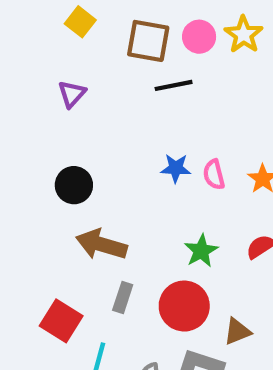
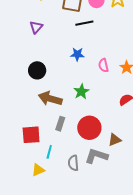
blue star: (176, 168) -> (77, 54), moved
green star: (201, 251) -> (81, 92), moved
red square: (61, 321) -> (31, 135), turned -36

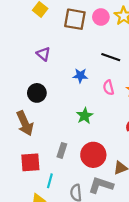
black line: (84, 23) -> (111, 57), moved, turned 30
purple triangle: (36, 27) -> (43, 54), moved, turned -32
brown arrow: (50, 99) -> (25, 123), moved, turned -130

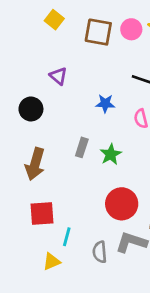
black circle: (37, 93) -> (31, 109), moved
brown arrow: (25, 123) -> (35, 164), turned 40
gray rectangle: (62, 150) -> (82, 147), moved

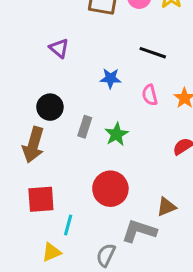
black circle: (31, 109) -> (50, 107), moved
red circle: (122, 204) -> (110, 189), moved
gray semicircle: (100, 252) -> (106, 255), moved, turned 30

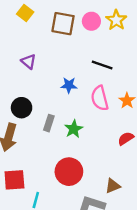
pink semicircle: (150, 95) -> (100, 98), size x1.5

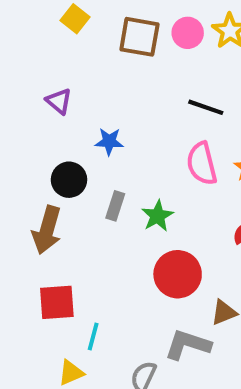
purple triangle: (29, 61) -> (59, 101), moved
blue star: (69, 85) -> (109, 141), moved
red circle: (69, 172) -> (178, 274), moved

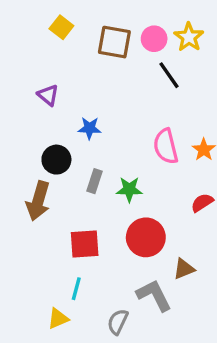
black line: (206, 107) -> (169, 75), moved, turned 36
green star: (157, 216) -> (129, 189), turned 30
red square: (57, 302) -> (85, 244), moved
gray L-shape: (188, 345) -> (154, 295), turned 45

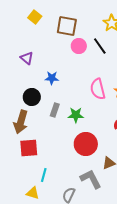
pink circle: (154, 39) -> (79, 46), moved
red square: (85, 244) -> (29, 148), moved
yellow triangle: (58, 318) -> (33, 193), turned 40

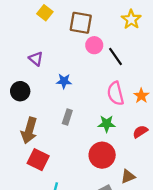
black line: (100, 46) -> (116, 56), moved
black circle: (32, 97) -> (20, 91), moved
green star: (76, 115) -> (107, 124), moved
red square: (29, 148) -> (38, 160), turned 30

